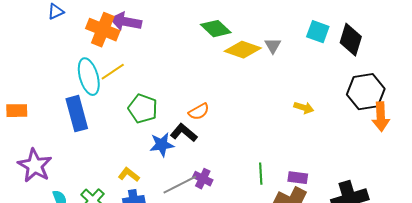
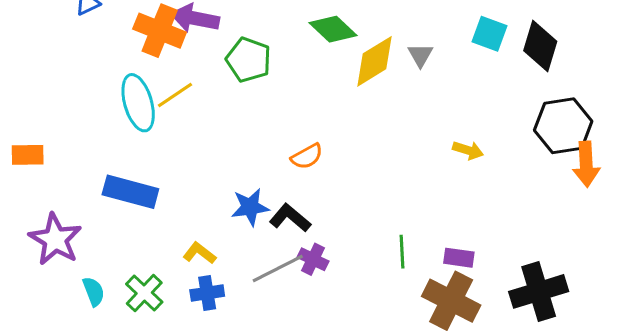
yellow diamond: (243, 50) -> (374, 61), turned -51
green pentagon: (143, 109) -> (249, 60), moved
blue rectangle: (77, 114) -> (130, 192), moved, turned -60
black L-shape: (184, 133) -> (290, 218), moved

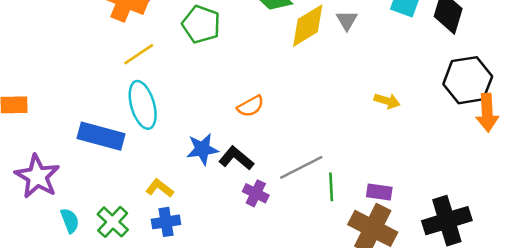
cyan ellipse: (138, 103) -> (143, 105), moved
gray line: (278, 268) -> (301, 167), moved

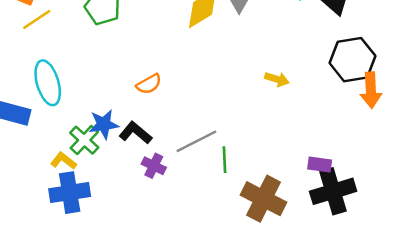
yellow line: (139, 54) -> (37, 19), moved
purple rectangle: (379, 192) -> (320, 164), moved
green cross: (113, 222) -> (84, 140), moved
blue cross: (166, 222) -> (70, 193), size x1.5

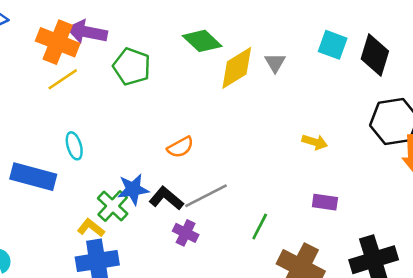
cyan ellipse: (48, 83) -> (74, 146), size x0.6
gray line: (196, 141) -> (206, 196), moved
green line: (224, 160) -> (260, 226), turned 30
purple rectangle: (320, 164) -> (325, 202), moved

